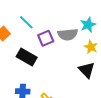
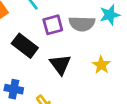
yellow star: (91, 47) -> (101, 65), moved
black triangle: (87, 70) -> (60, 65), moved

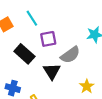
gray semicircle: (82, 24) -> (70, 55), moved, turned -42
yellow star: (101, 65) -> (87, 86), moved

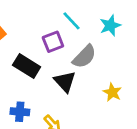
cyan line: (32, 18) -> (72, 21), moved

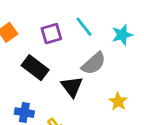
purple square: (53, 42) -> (51, 34), moved

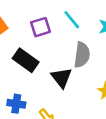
gray semicircle: (94, 63) -> (82, 55), turned -40

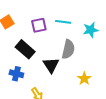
cyan line: (72, 20) -> (63, 22), turned -49
blue cross: (16, 104) -> (16, 74), moved

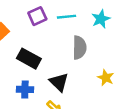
purple square: (39, 25) -> (37, 16), moved
black triangle: (51, 65) -> (59, 82), moved

